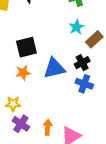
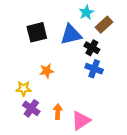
black cross: (82, 63) -> (92, 48), turned -32
blue triangle: (54, 68) -> (71, 35), moved
orange star: (23, 73) -> (47, 71), moved

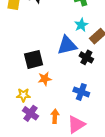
black square: (37, 32) -> (34, 59), moved
blue cross: (94, 69) -> (81, 92), moved

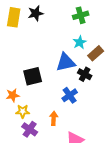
orange star: (45, 79) -> (13, 95), moved
blue cross: (81, 92) -> (70, 95), moved, turned 35
orange arrow: (55, 116) -> (54, 118), moved

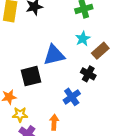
blue triangle: (66, 62) -> (54, 55), moved

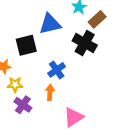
black cross: (88, 74) -> (85, 43), size x1.5
blue cross: (72, 97) -> (57, 70), moved

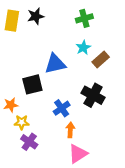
black cross: (85, 43) -> (93, 95), moved
orange arrow: (50, 92) -> (70, 130), moved

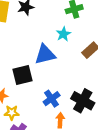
cyan star: (83, 48) -> (63, 34), moved
black cross: (93, 95) -> (83, 101), moved

